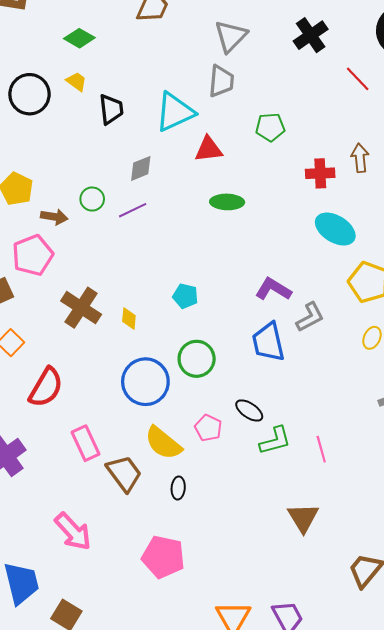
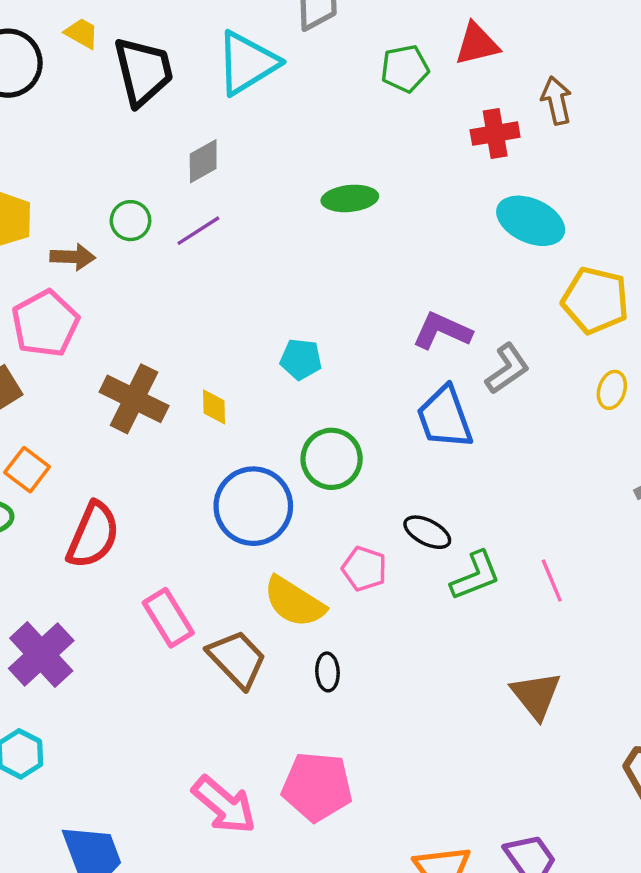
black trapezoid: (111, 109) -> (143, 71), size x1.4
red triangle: (209, 149) -> (477, 44), moved
pink arrow: (73, 531) -> (224, 805), moved

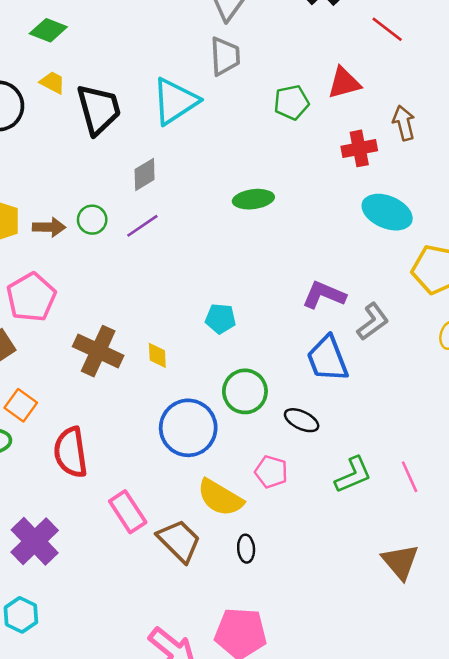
brown arrow: (73, 257) -> (49, 227), moved
black ellipse: (427, 532) -> (302, 420), moved
red semicircle: (93, 535) -> (71, 452), turned 150

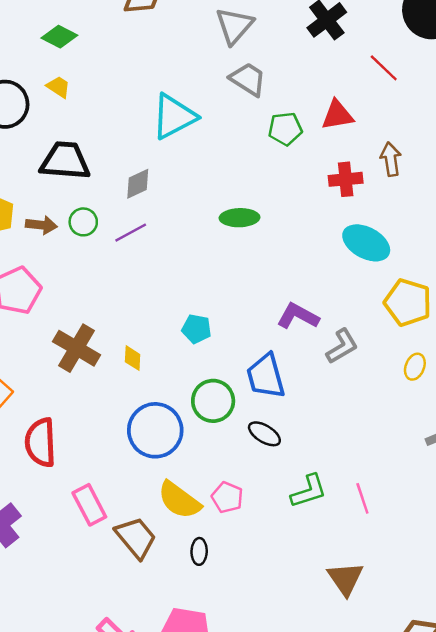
gray trapezoid: (225, 56) -> (248, 79), moved, turned -60
black trapezoid: (99, 109) -> (65, 161), moved, turned -76
blue trapezoid: (328, 359) -> (266, 376), moved
pink pentagon: (271, 472) -> (227, 497), moved

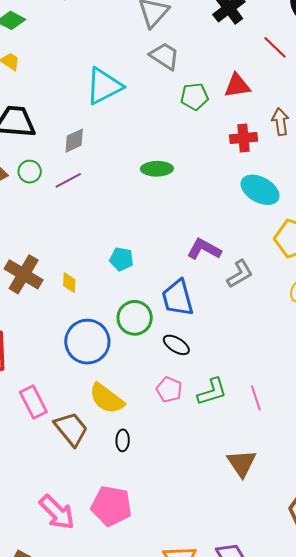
pink pentagon: (227, 497) -> (169, 390), moved

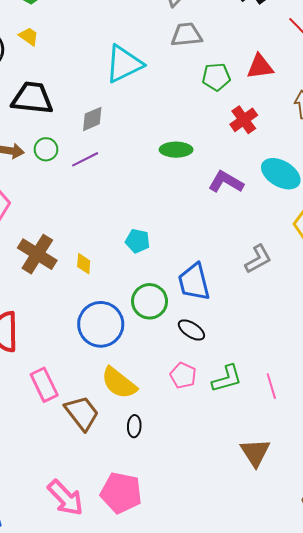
gray trapezoid: (164, 56) -> (187, 35), turned -40
red cross: (244, 138) -> (244, 120), moved, turned -32
purple L-shape: (204, 249) -> (226, 182), moved

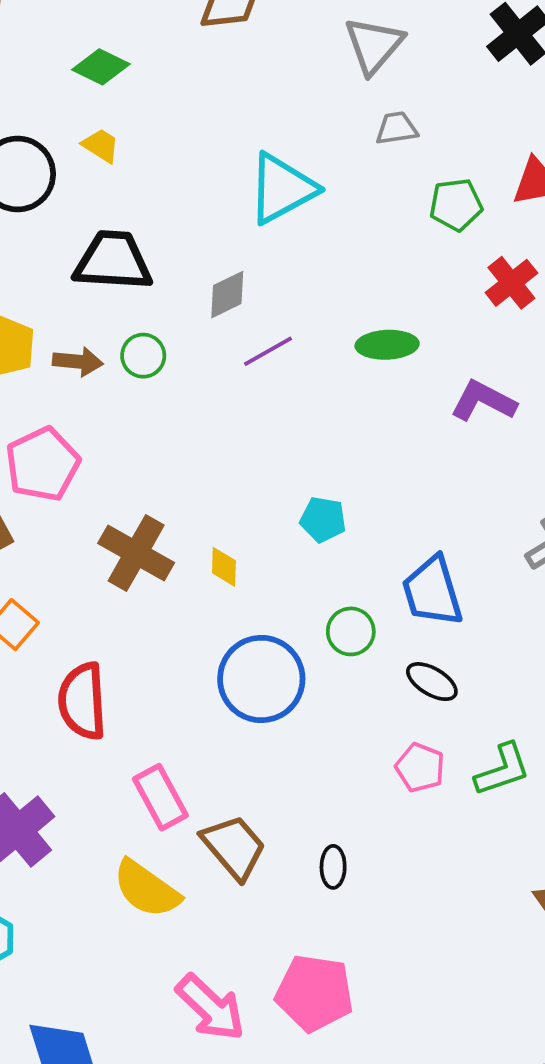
gray trapezoid: (187, 35) -> (397, 128), size x0.7
purple line: (85, 159) -> (268, 351), moved
green circle: (150, 301) -> (351, 631), size x0.7
yellow semicircle: (119, 383) -> (146, 889), moved

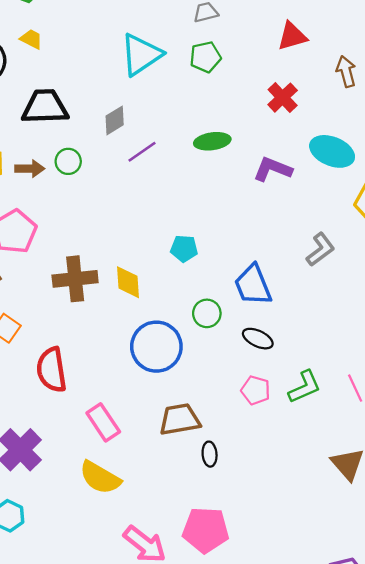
green pentagon: (456, 205) -> (205, 57), moved
brown cross: (136, 553) -> (75, 279), turned -30
yellow diamond: (224, 567) -> (128, 282), size x1.4
brown trapezoid: (234, 847) -> (180, 419), moved, turned -54

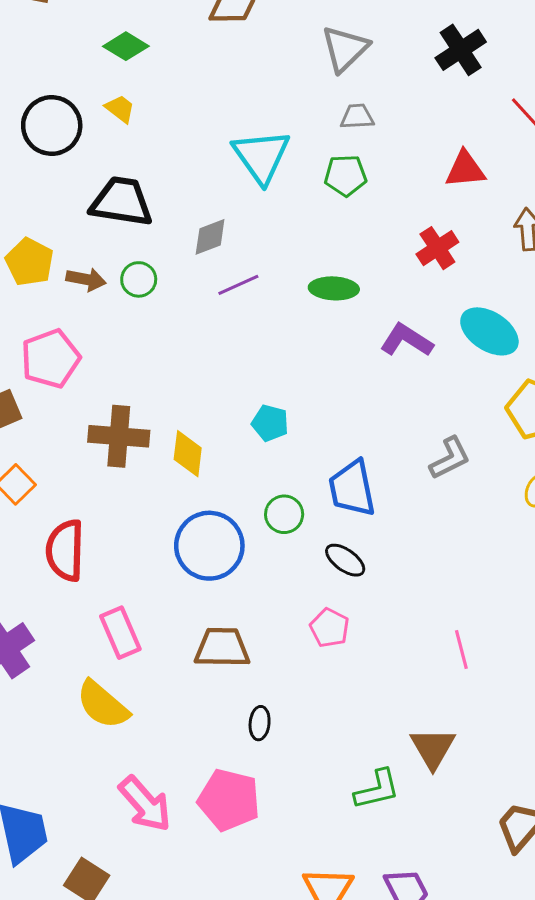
cyan triangle: (141, 54) -> (261, 156), turned -42
green L-shape: (305, 387) -> (377, 789), moved
black ellipse: (210, 454) -> (260, 723), moved

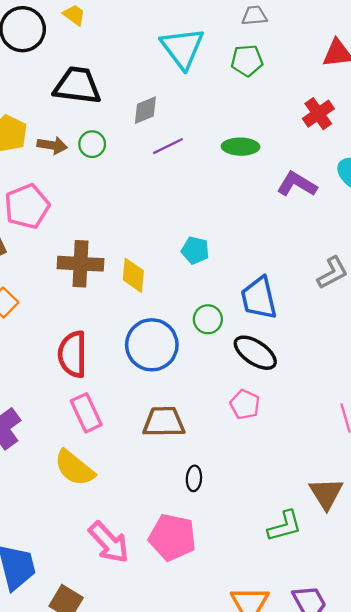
red semicircle: (65, 550) -> (73, 354), moved
black ellipse: (345, 560) -> (255, 353), size x1.4

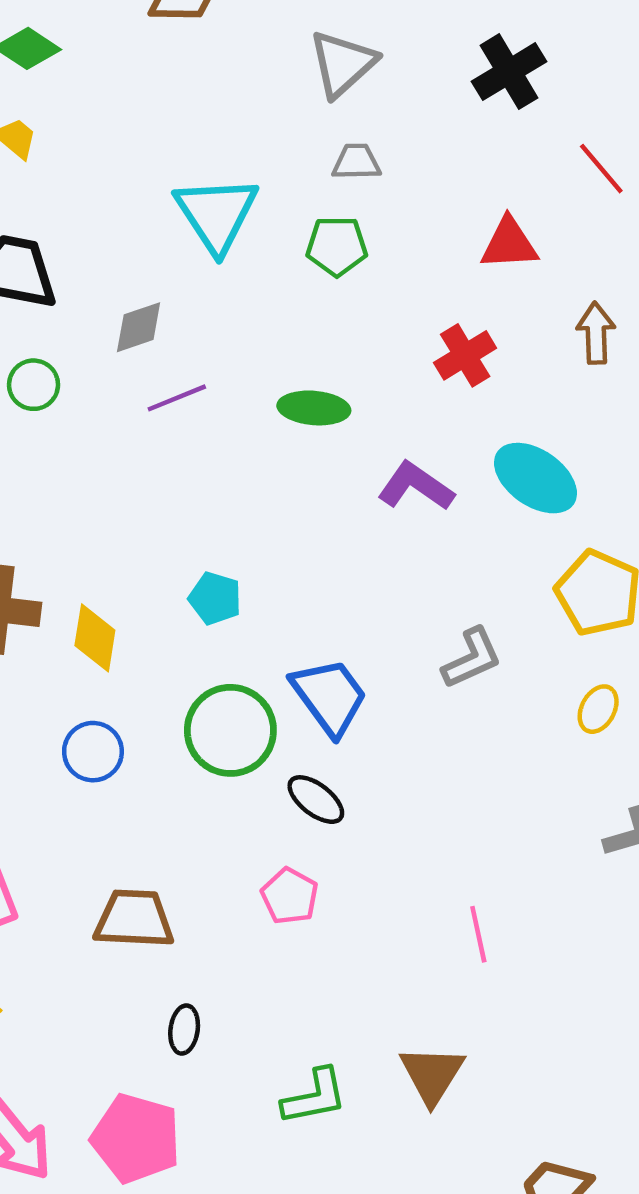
blue trapezoid: (259, 298) -> (330, 697), turned 153
green circle: (208, 319) -> (230, 730), size x1.6
blue circle: (152, 345) -> (93, 752), moved, size x0.6
black ellipse: (255, 353) -> (316, 800), size x0.7
green L-shape: (285, 526) -> (315, 1097), moved

